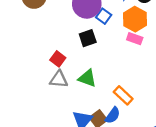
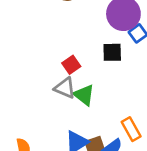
green triangle: (87, 78) -> (84, 95), moved

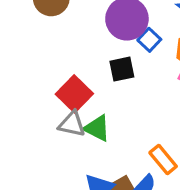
red square: (71, 65) -> (74, 94), size x1.5

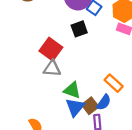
green triangle: (97, 128) -> (72, 90), moved

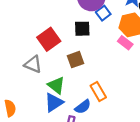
gray triangle: (52, 69) -> (33, 64), moved
brown square: (90, 106) -> (75, 60), moved

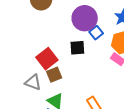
brown square: (75, 60) -> (54, 75), moved

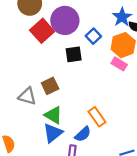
purple circle: (85, 18) -> (65, 20), moved
red square: (47, 59) -> (42, 31), moved

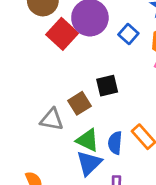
black square: (74, 54) -> (107, 86), moved
blue semicircle: (83, 134) -> (115, 143), moved, turned 144

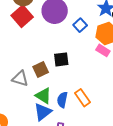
red square: (62, 34) -> (22, 16), moved

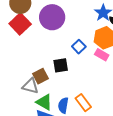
blue square: (80, 25) -> (79, 47), moved
gray triangle: (20, 79) -> (30, 86), moved

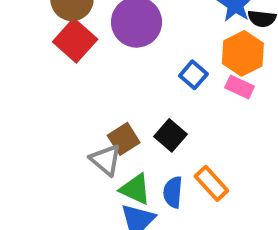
black square: (61, 65) -> (171, 135), moved, turned -35
gray triangle: (30, 86) -> (106, 160), turned 30

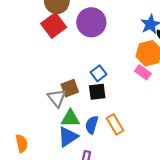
blue square: (193, 75) -> (98, 73), moved
black square: (171, 135) -> (97, 92), turned 30
green triangle: (135, 189) -> (70, 118), turned -36

